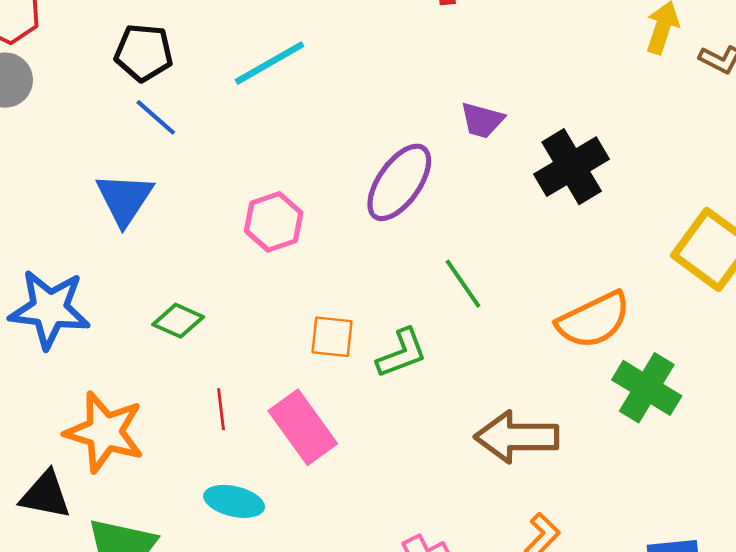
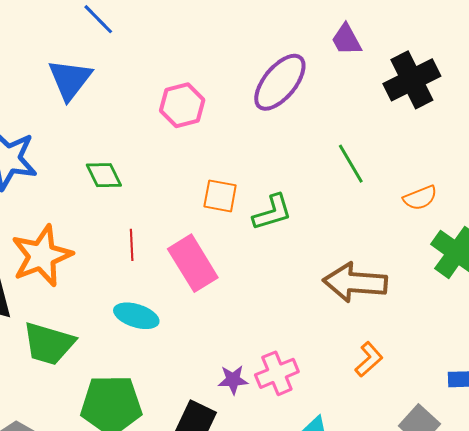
purple trapezoid: (482, 120) -> (346, 40), turned 42
green line: (463, 284) -> (351, 164), moved
orange semicircle: (594, 320) -> (420, 198), size x0.6
green diamond: (178, 321) -> (104, 175), turned 36
orange star: (105, 432) -> (42, 256), turned 30

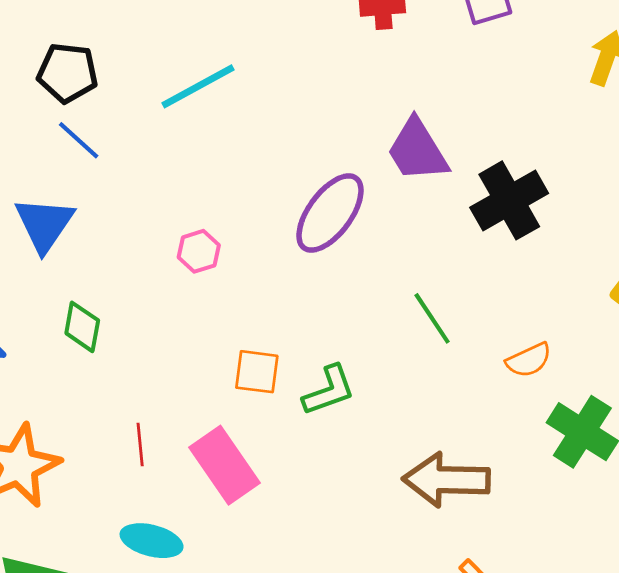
purple trapezoid: (346, 40) -> (417, 150), size x1.5
pink hexagon: (182, 105) -> (199, 251), size x0.7
green diamond: (104, 175) -> (82, 327), moved, turned 39

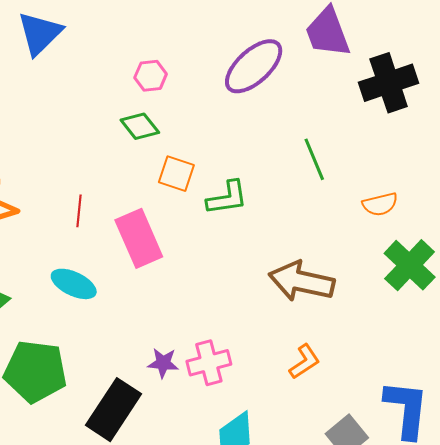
green diamond: (82, 327) -> (140, 126), moved, turned -60

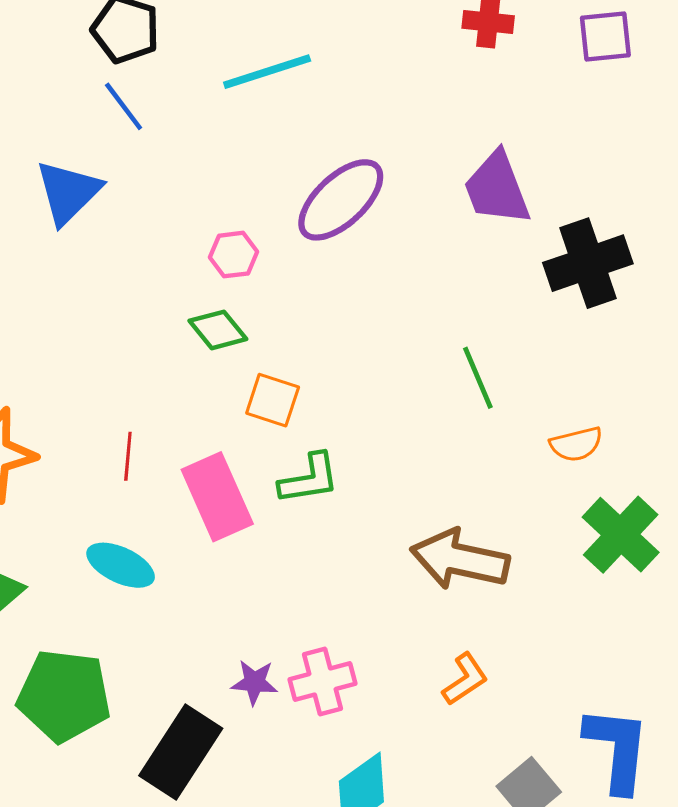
purple ellipse: (254, 66) -> (341, 200), moved
green L-shape: (227, 198) -> (309, 479), moved

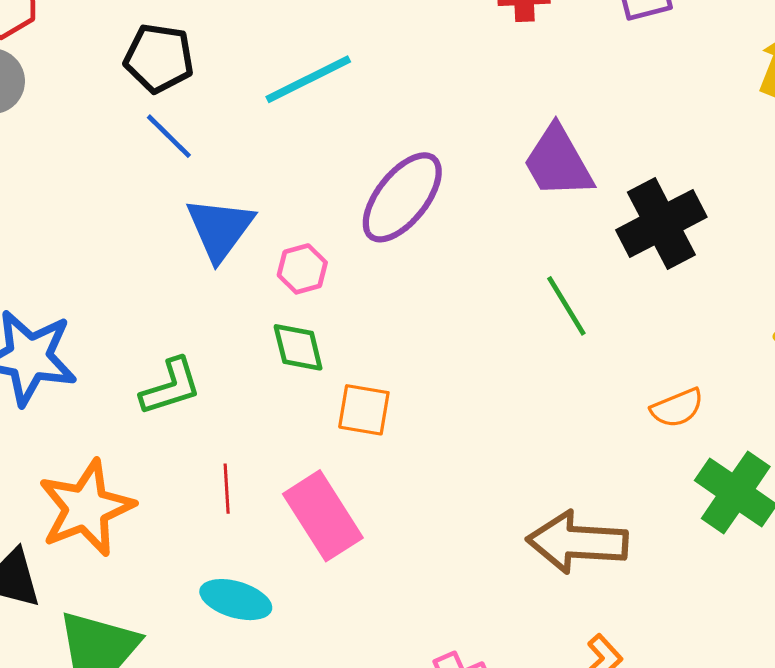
blue triangle: (68, 192) -> (220, 229), moved
green diamond: (218, 330) -> (298, 347), turned 34
green line: (478, 378) -> (566, 306), moved
green L-shape: (309, 479) -> (171, 387), moved

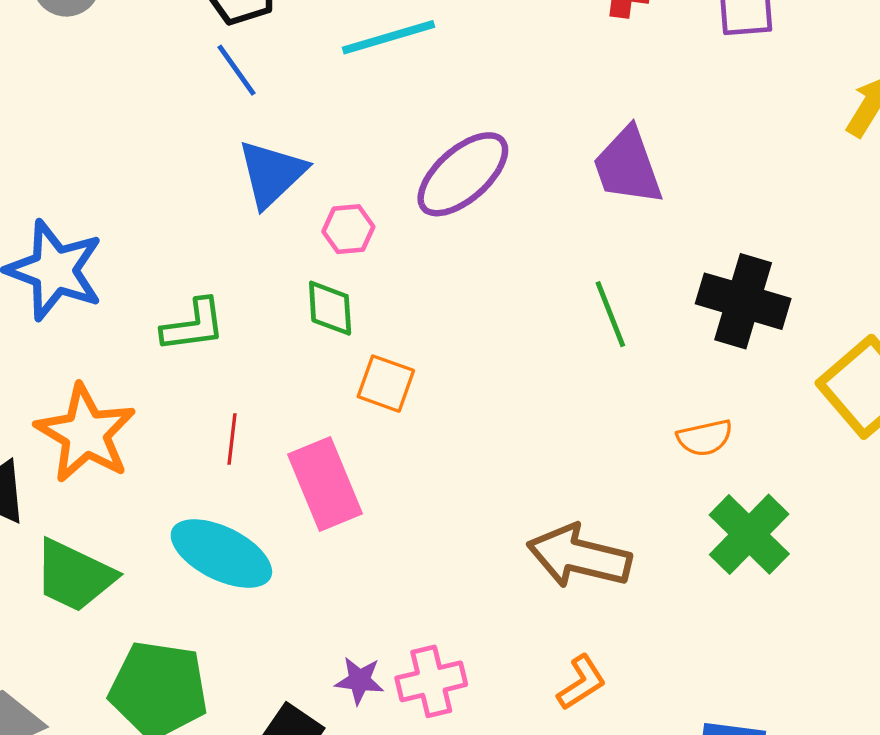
black cross: (661, 223) -> (743, 301), moved, turned 34
orange star: (86, 508) -> (86, 433), turned -30
cyan ellipse: (236, 600) -> (221, 554), size x1.4

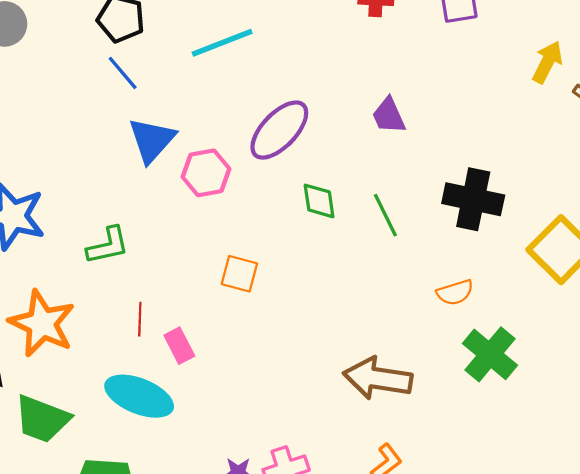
purple trapezoid: (628, 166) -> (389, 116), size x0.7
pink hexagon: (348, 229) -> (206, 173), size x1.4
green diamond: (330, 308) -> (319, 201), moved
pink rectangle: (325, 484) -> (179, 346), moved, size x0.6

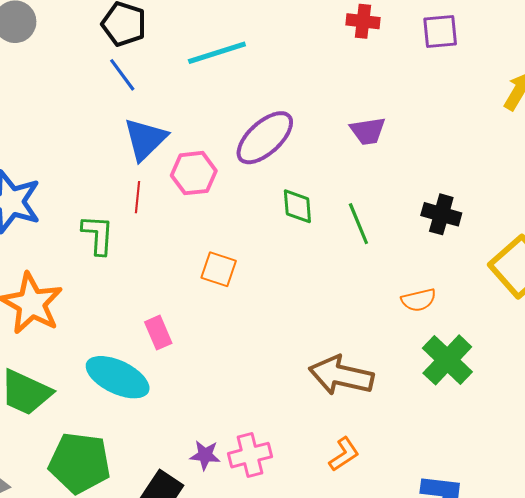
purple trapezoid: (389, 116) -> (368, 131), turned -78
black cross: (473, 199) -> (441, 214), size x0.7
green L-shape: (108, 246) -> (98, 235), turned -78
red line: (140, 319) -> (138, 197), moved

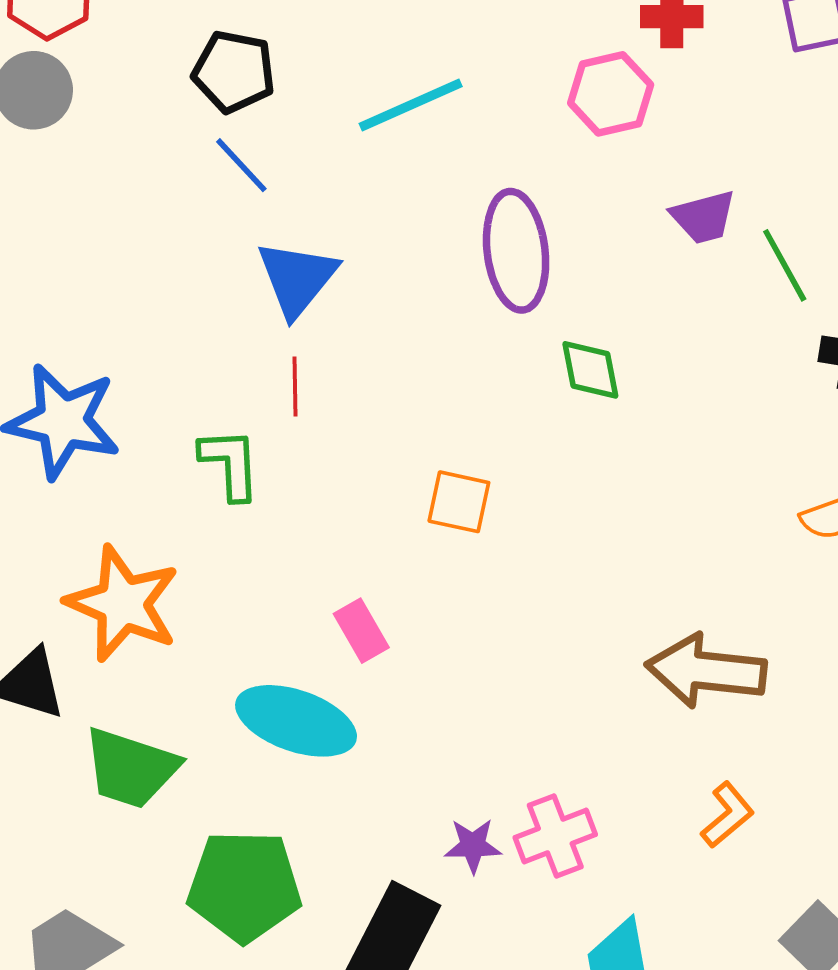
purple ellipse: (265, 138) -> (516, 251), turned -48
pink hexagon: (194, 173) -> (611, 94), moved
green line: (358, 224) -> (785, 265), moved

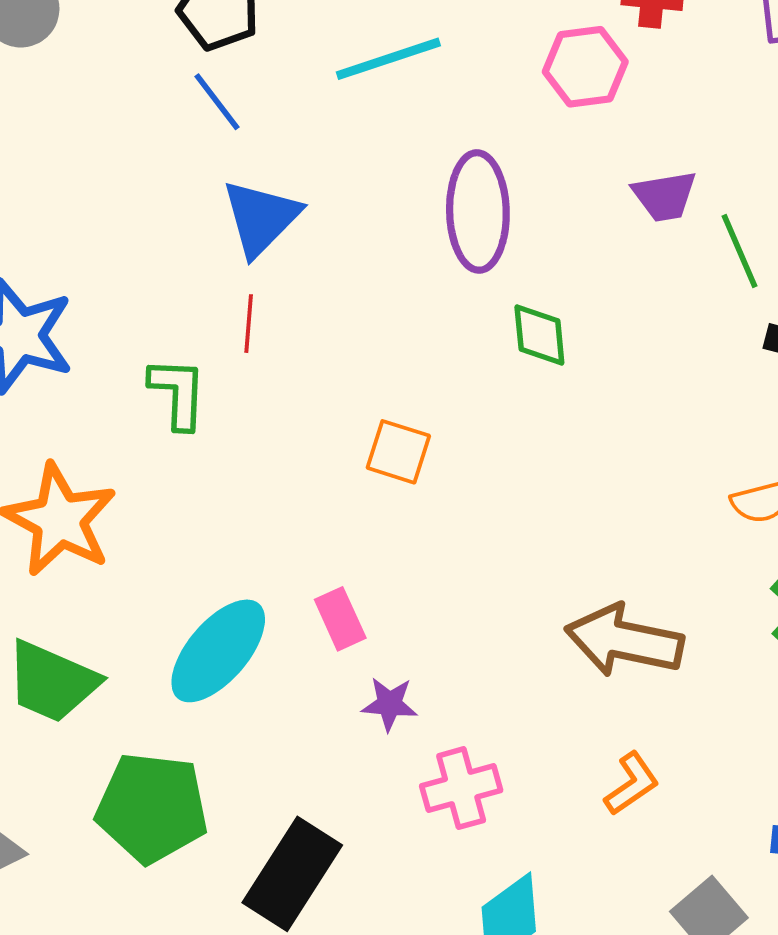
pink rectangle: (361, 631) -> (340, 619), moved
cyan ellipse: (296, 721) -> (218, 651), turned -74
purple star: (473, 846) -> (390, 704), moved

